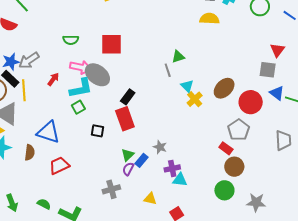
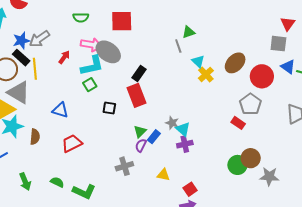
blue triangle: (48, 132) -> (60, 110), size x0.7
brown semicircle: (30, 152) -> (35, 137), moved
brown circle: (234, 167) -> (251, 158), moved
cyan triangle: (180, 180) -> (183, 129), moved, turned 35

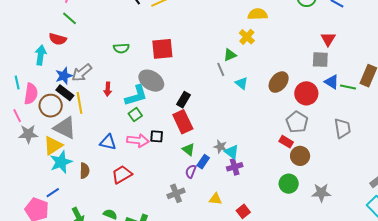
pink arrow: (91, 45) -> (138, 140), moved
red arrow: (64, 57) -> (108, 89), turned 152
yellow cross: (206, 74) -> (247, 37), moved
green triangle: (140, 131) -> (188, 149), moved, turned -32
brown circle: (251, 158) -> (300, 156), moved

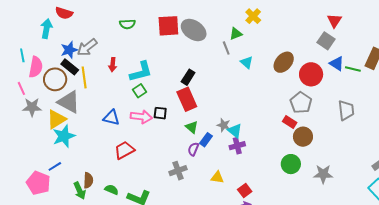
gray square: (320, 60) -> (326, 41), turned 30
gray ellipse: (151, 81) -> (194, 30), moved
brown semicircle: (85, 171) -> (88, 180), moved

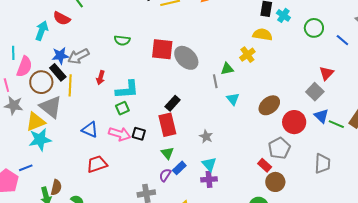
gray star: (224, 125) -> (206, 137), moved

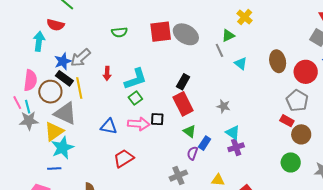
cyan line: (13, 53) -> (28, 107), moved
brown ellipse: (269, 105) -> (278, 61), turned -50
blue line: (26, 168) -> (54, 169), moved, turned 32

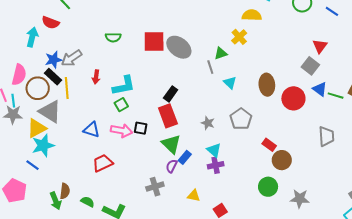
gray pentagon: (297, 101) -> (241, 119), moved
green triangle: (190, 131) -> (171, 144), size x1.5
blue line: (54, 169) -> (33, 165), turned 32

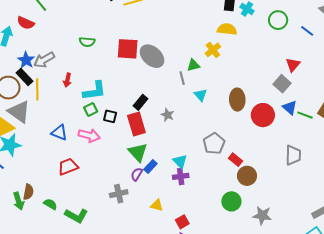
blue star: (53, 60) -> (26, 60), turned -30
gray pentagon: (241, 119) -> (214, 143), moved
gray star: (208, 123) -> (167, 115), moved
black square: (141, 128) -> (110, 116), moved

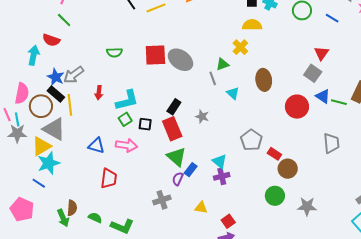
brown ellipse: (237, 100) -> (264, 80), moved
red trapezoid: (68, 167) -> (109, 178), turned 125

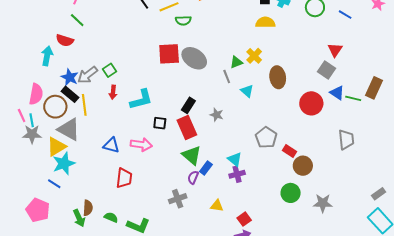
yellow cross: (240, 47) -> (254, 56), moved
green semicircle: (114, 52) -> (183, 21), moved
green square: (125, 119) -> (109, 70), moved

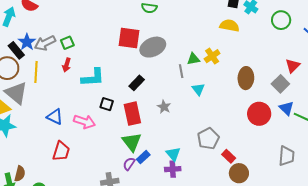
gray ellipse: (194, 58) -> (153, 47), turned -70
brown ellipse: (278, 77) -> (246, 78), moved
black rectangle: (70, 94) -> (16, 50), moved
black rectangle: (188, 105) -> (137, 83), moved

